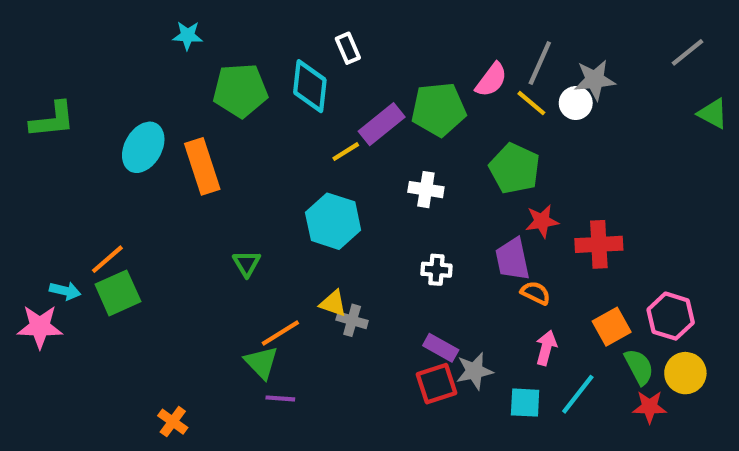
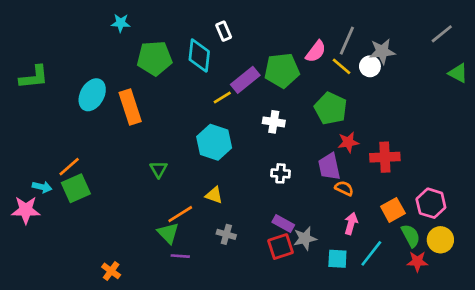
gray cross: (352, 320) -> (226, 234), moved

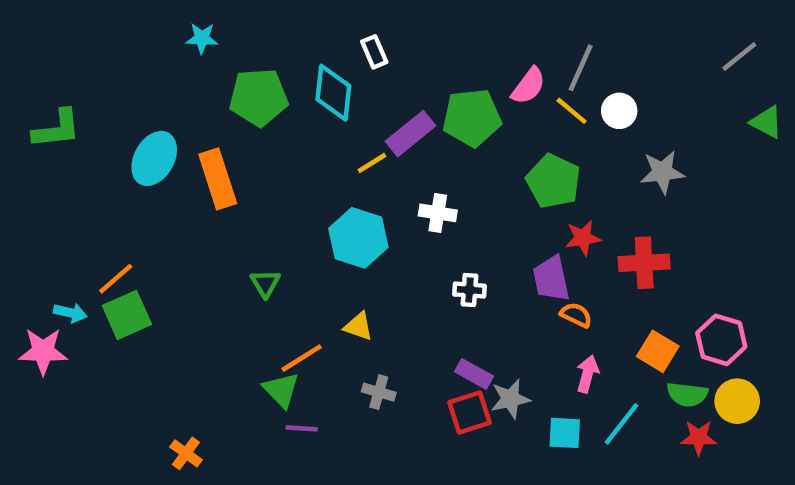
gray star: (382, 51) -> (662, 172), moved
white cross: (274, 122) -> (438, 213), moved
orange square: (393, 210) -> (658, 351), turned -30
green semicircle: (411, 236) -> (687, 394), turned 125

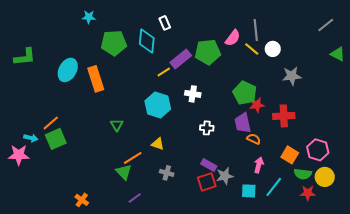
gray line: (581, 68) -> (256, 30), turned -30
green pentagon: (553, 181) -> (245, 93), moved
purple line: (302, 428) -> (135, 198), moved, turned -40

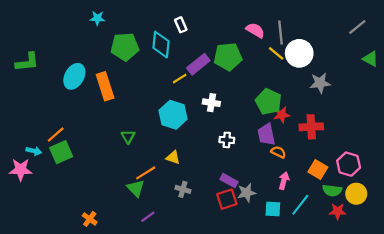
pink semicircle: (233, 38) -> (255, 30), moved, turned -96
white circle: (273, 49) -> (299, 53), size x1.6

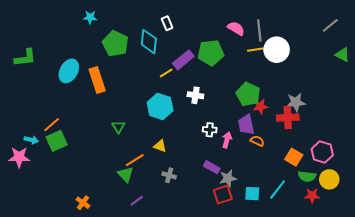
green pentagon: (125, 47) -> (115, 44), turned 30
yellow line: (276, 53) -> (255, 50), turned -49
gray star: (320, 83) -> (296, 102), moved
pink arrow: (284, 181) -> (227, 140), moved
red square: (227, 199) -> (223, 195), moved

